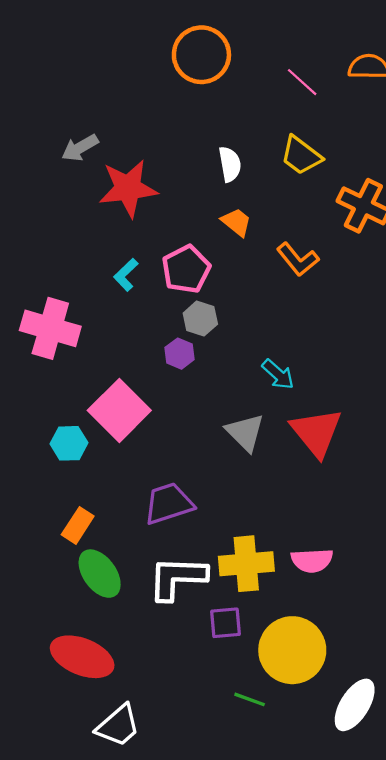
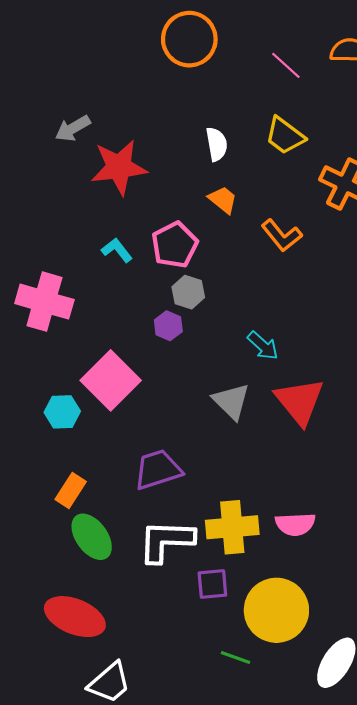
cyan L-shape: (126, 275) -> (117, 250), turned 96

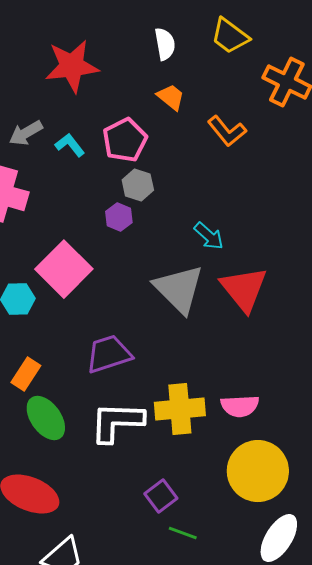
gray arrow: (73, 128) -> (26, 133), moved
gray triangle: (231, 401) -> (179, 289), size x1.4
purple square: (212, 584) -> (161, 496), moved, turned -32
yellow circle: (276, 610) -> (258, 471), moved

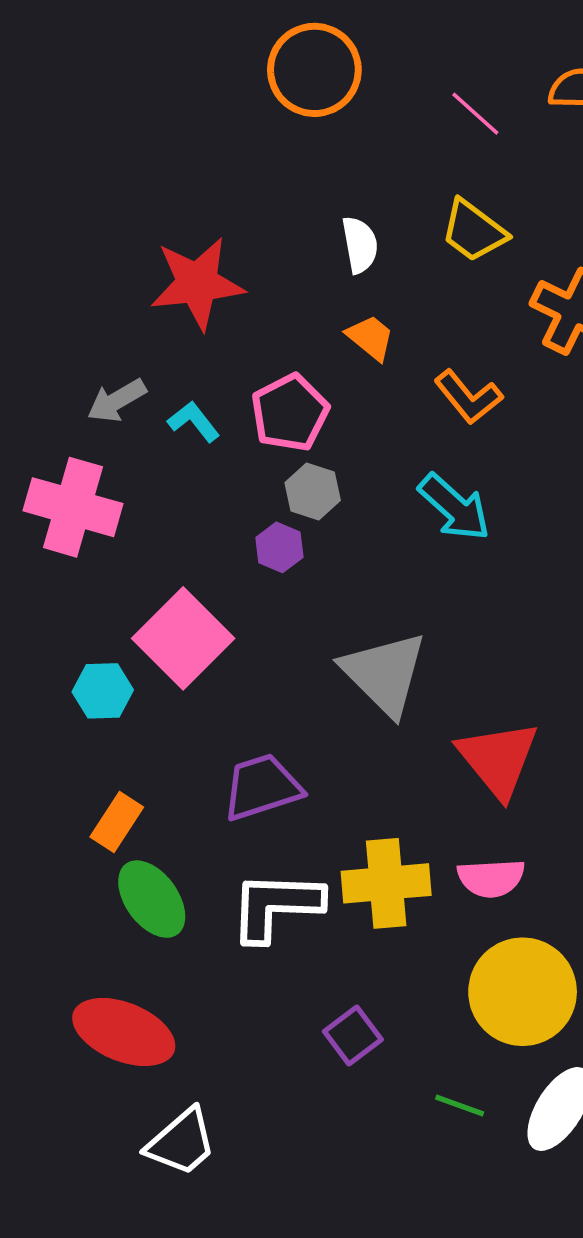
cyan arrow: (209, 236) -> (454, 507), moved, size x1.4
red triangle: (244, 289) -> (498, 759), moved
green line: (183, 533) -> (460, 1105), moved

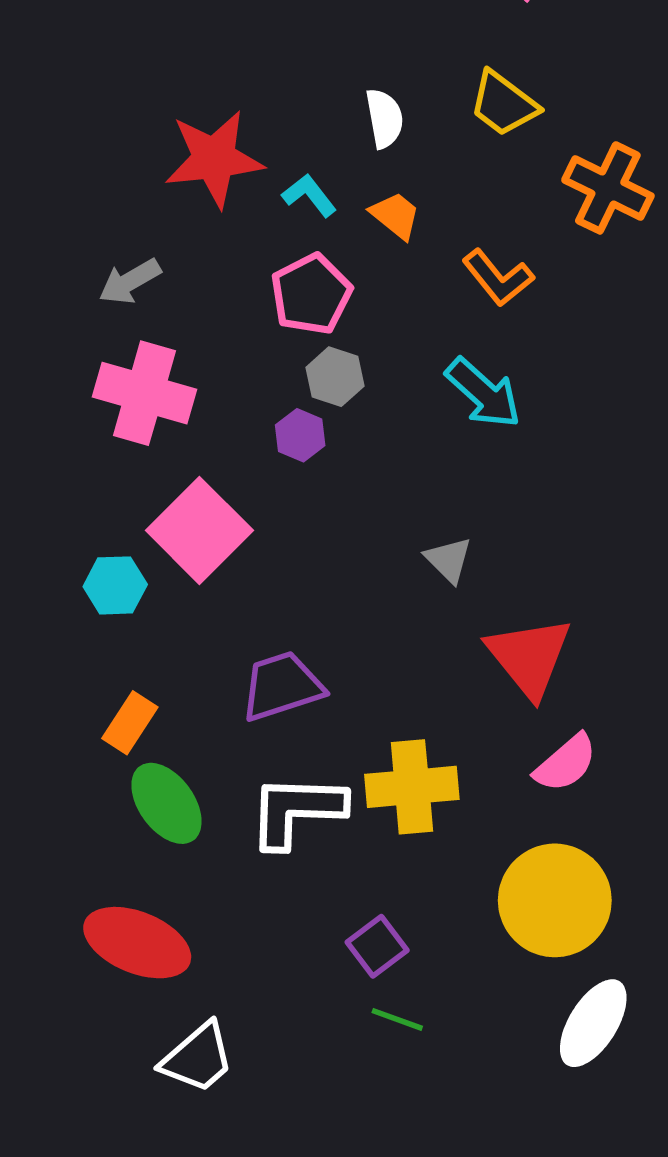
cyan L-shape: (194, 422) -> (309, 195), moved
pink cross: (73, 507) -> (145, 393), moved
gray triangle: (384, 673) -> (449, 560), moved, size x0.5
pink semicircle: (491, 878) -> (566, 763), moved, turned -38
green line: (460, 1105) -> (397, 1019), moved

